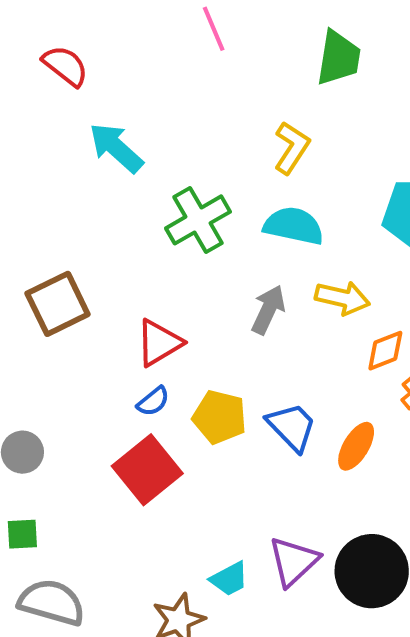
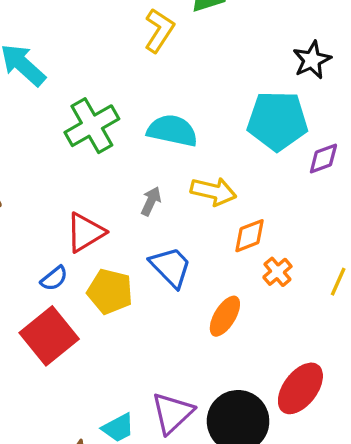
yellow L-shape: (292, 148) -> (159, 30), moved
gray arrow: (268, 310) -> (151, 201), size x0.7
red triangle: (159, 343) -> (85, 232), moved
blue trapezoid: (292, 427) -> (171, 267), moved

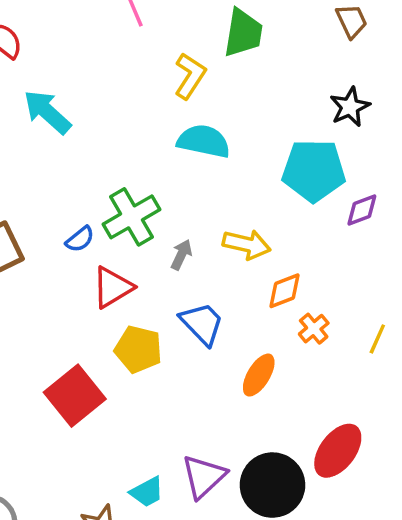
green cross: (92, 126) -> (131, 217), moved
cyan semicircle: (172, 131) -> (204, 141), moved
blue semicircle: (54, 278) -> (80, 239), moved

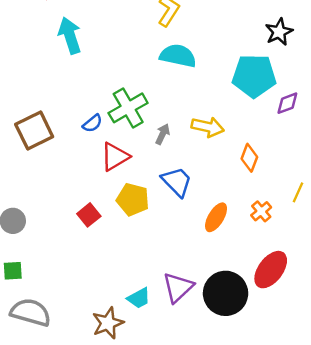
cyan arrow: (47, 112) -> (70, 35), turned 30
orange diamond: (285, 291) -> (249, 158), moved, turned -48
orange cross: (314, 329) -> (261, 211), moved
red square: (75, 396) -> (89, 215), moved, size x0.6

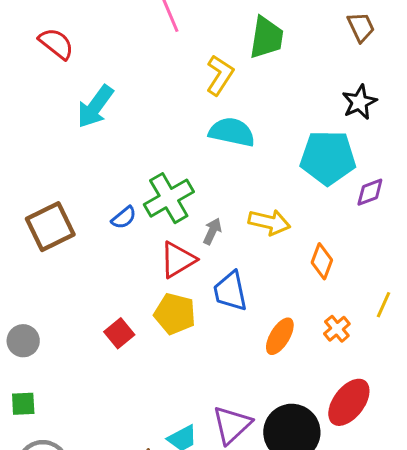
cyan arrow: (70, 35) -> (95, 107), turned -126
red triangle: (115, 157) -> (178, 260), moved
blue trapezoid: (177, 182) -> (230, 291), turned -148

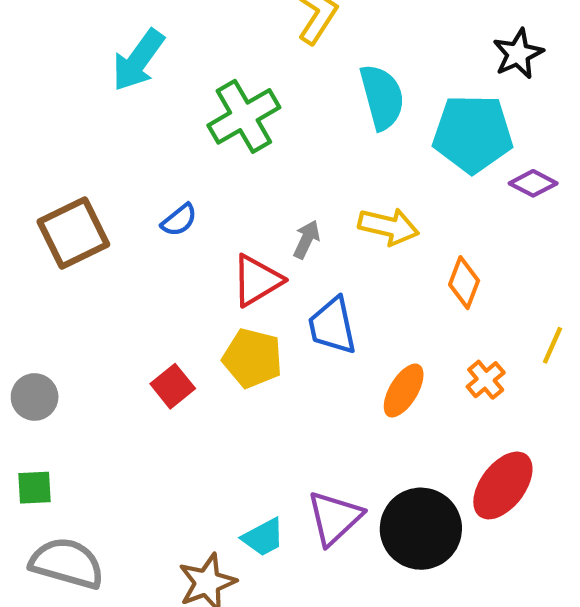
cyan semicircle: (232, 132) -> (382, 97), moved, turned 63
purple diamond: (370, 192) -> (533, 183), turned 48
green cross: (169, 198) -> (244, 116), moved

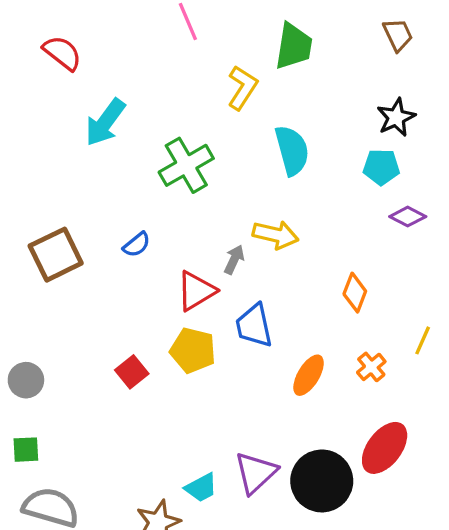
cyan pentagon: (473, 134) -> (381, 167), moved, size x0.6
yellow arrow: (389, 226) -> (275, 235), moved

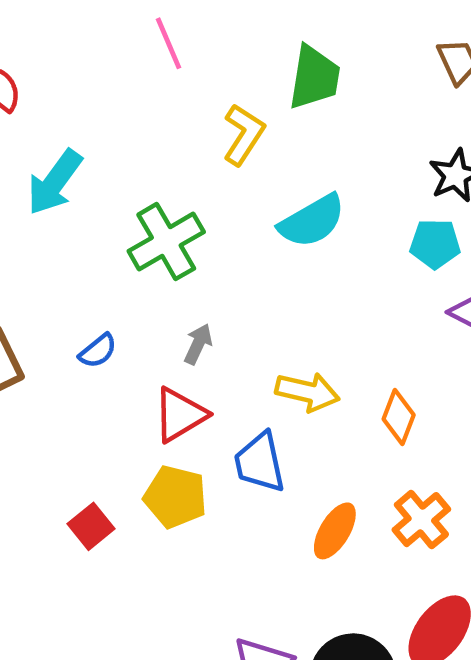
cyan semicircle: (292, 150) -> (312, 221), turned 75
yellow arrow: (275, 235) -> (307, 392), moved
gray arrow: (234, 259) -> (198, 344), moved
orange cross: (371, 367) -> (421, 520), size x1.4

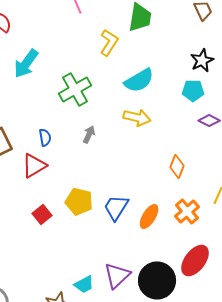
blue semicircle: (98, 351) -> (45, 138), turned -60
yellow arrow: (307, 392) -> (137, 118), moved
red triangle: (180, 415) -> (34, 166), moved
blue trapezoid: (260, 463) -> (116, 208), moved, turned 44

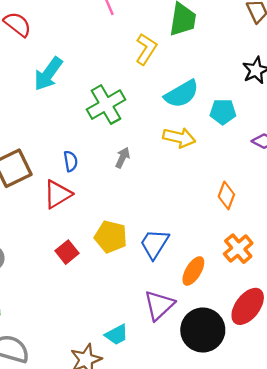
cyan pentagon: (193, 91) -> (223, 112), moved
orange ellipse: (149, 217) -> (193, 271), moved
purple triangle: (117, 276) -> (159, 305), moved

